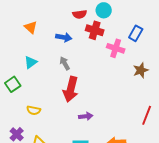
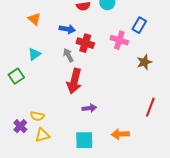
red cross: (95, 30) -> (85, 43), moved
yellow semicircle: (34, 110) -> (37, 116), moved

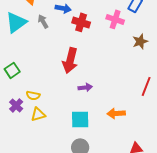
cyan triangle: (34, 54) -> (16, 22), moved, size x1.6
gray arrow: (68, 55) -> (43, 21), moved
green square: (16, 76) -> (12, 70), moved

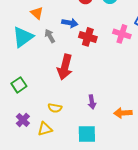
red arrow: (70, 60) -> (65, 67), moved
purple arrow: (85, 87) -> (92, 102), turned 88
yellow semicircle: (33, 95) -> (55, 108), moved
orange arrow: (116, 113) -> (123, 113), moved

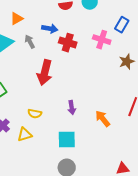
orange triangle: (37, 13) -> (17, 19), turned 48
orange arrow: (123, 113) -> (103, 119), turned 54

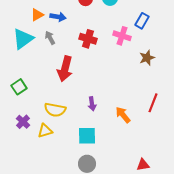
blue arrow: (50, 29) -> (58, 17), moved
yellow semicircle: (35, 114) -> (55, 110), size x1.5

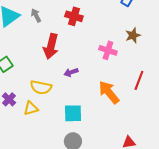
pink cross: (122, 36) -> (108, 50), moved
purple arrow: (92, 104) -> (71, 72), moved, turned 80
orange arrow: (123, 115) -> (109, 92), size x1.4

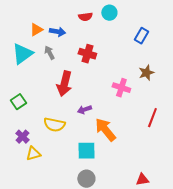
orange arrow: (109, 92) -> (105, 130), moved
yellow triangle: (31, 108) -> (33, 154), moved

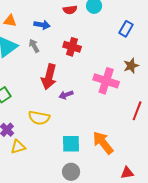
orange triangle: (36, 30) -> (10, 21), moved, turned 40
pink cross: (121, 88) -> (106, 81), size x1.4
purple arrow: (84, 110) -> (66, 95), moved
orange arrow: (105, 130) -> (103, 143), moved

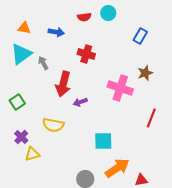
gray arrow: (34, 46) -> (43, 63), moved
orange arrow: (103, 143) -> (117, 168), moved, turned 95
cyan square: (71, 144) -> (103, 141), moved

